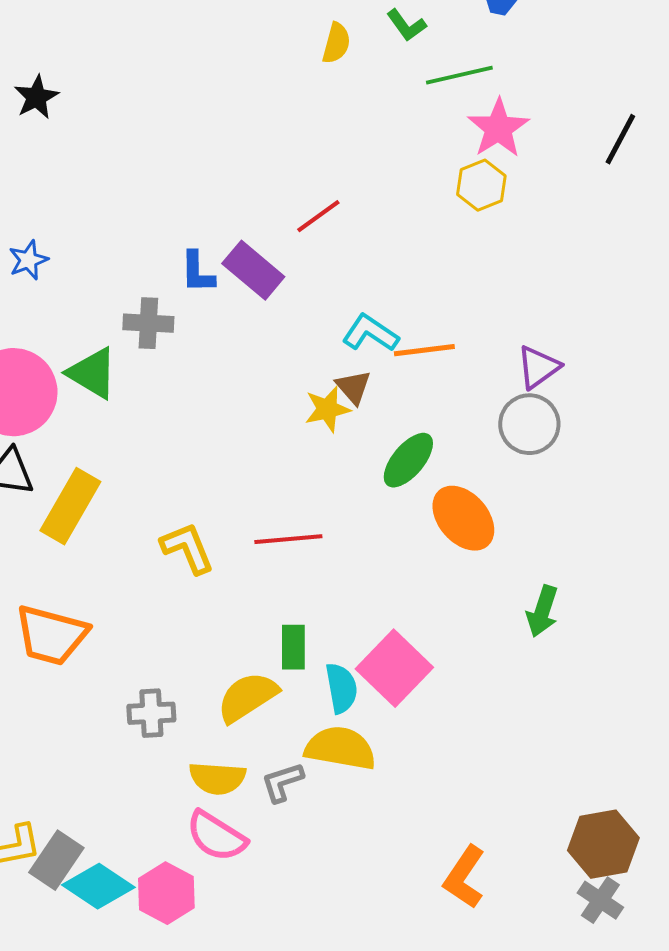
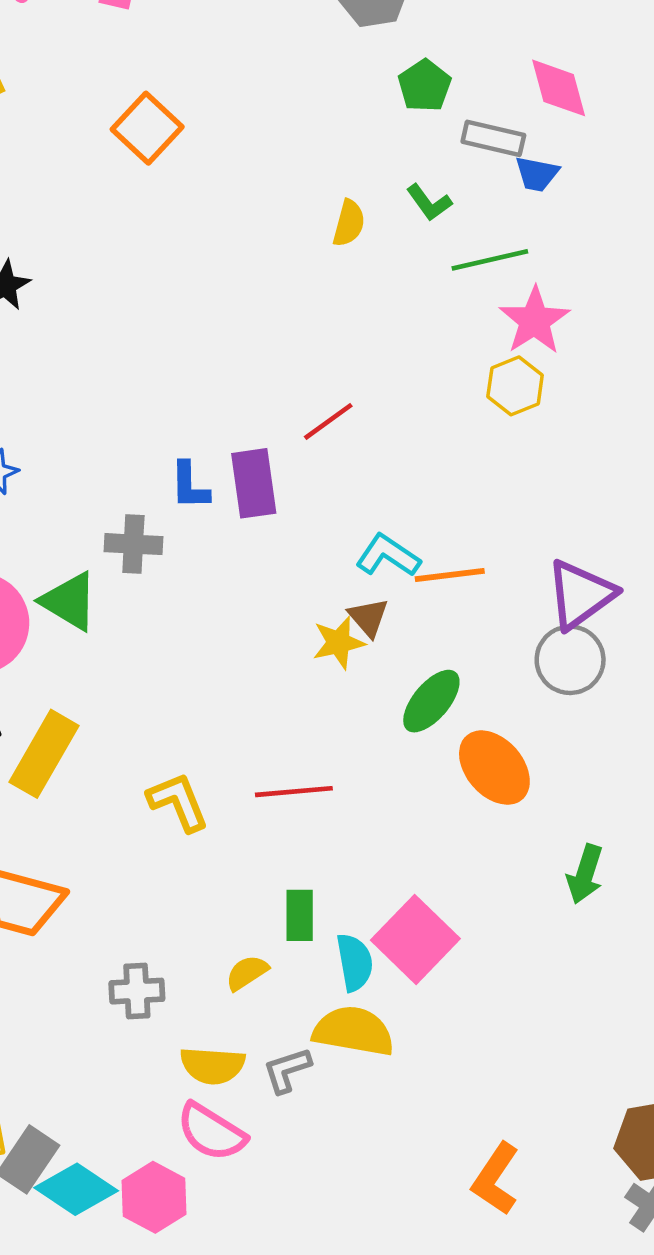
purple rectangle: (253, 270) -> (254, 483), turned 42
purple triangle: (538, 367) -> (580, 594), size x1.4
yellow semicircle: (247, 697) -> (247, 973), size x0.6

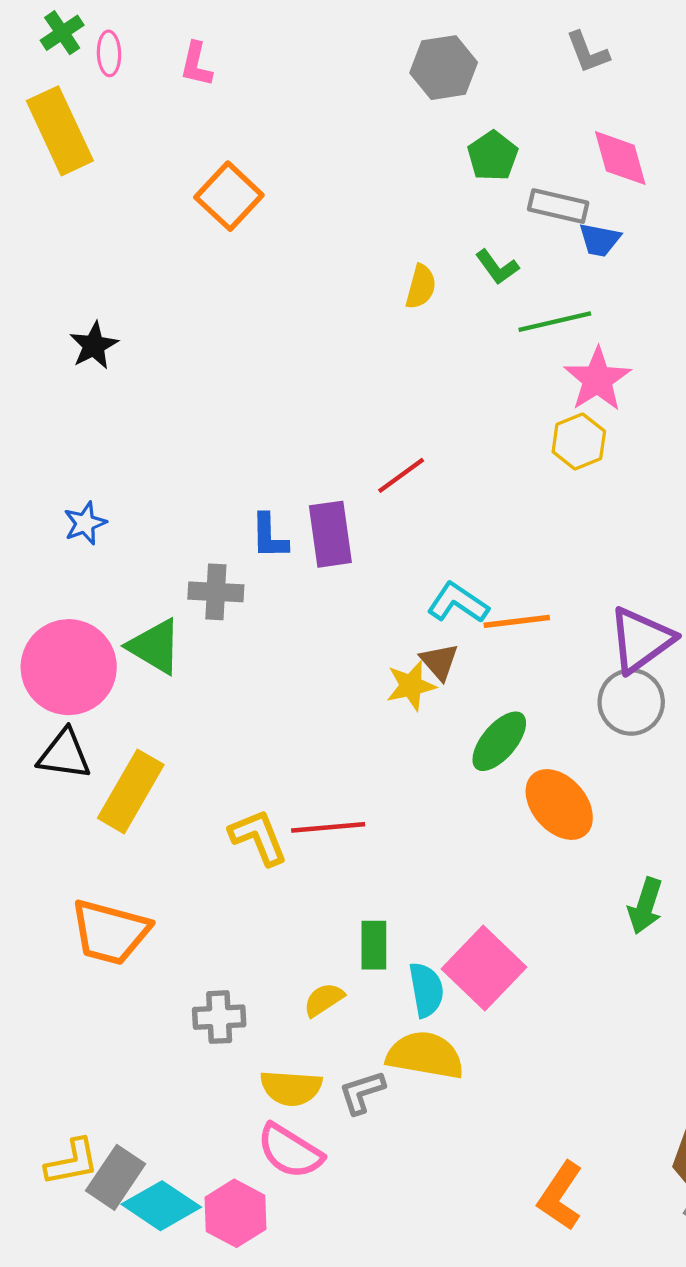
red line: (294, 792) -> (328, 827), moved

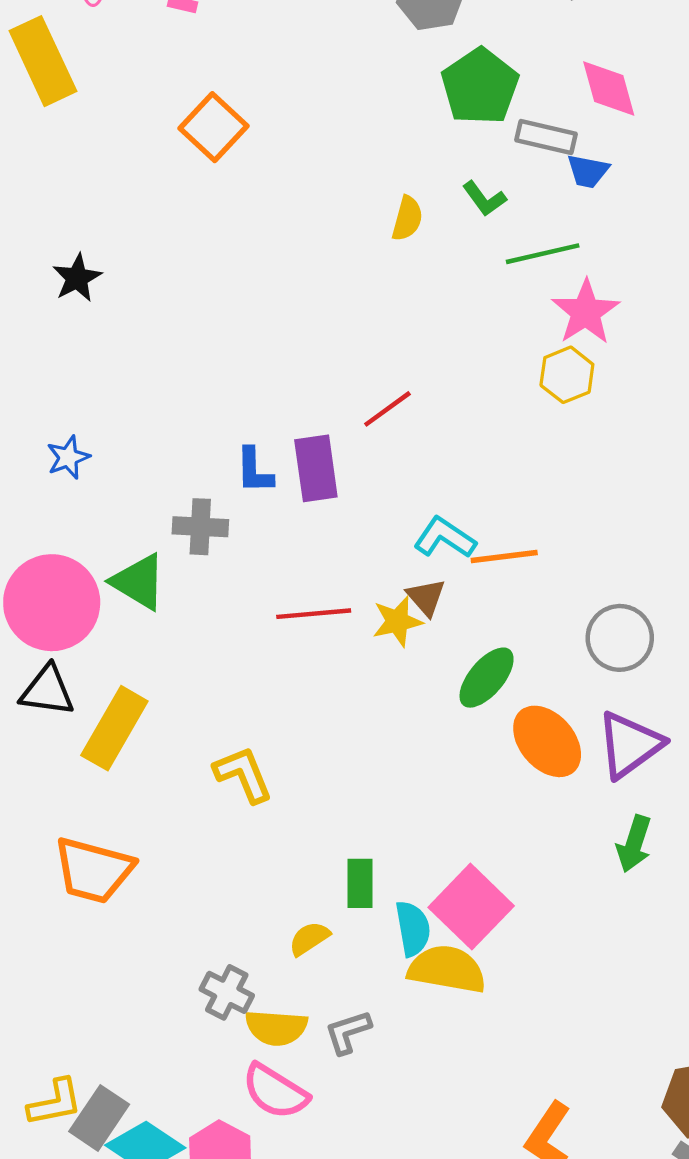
green pentagon: (493, 156) -> (480, 86), size x1.5
purple triangle: (641, 640) -> (630, 745), moved
red line: (328, 827) -> (314, 614), moved
gray cross: (219, 1017) -> (227, 992), moved, turned 30
yellow semicircle: (425, 1055) -> (447, 969), moved

